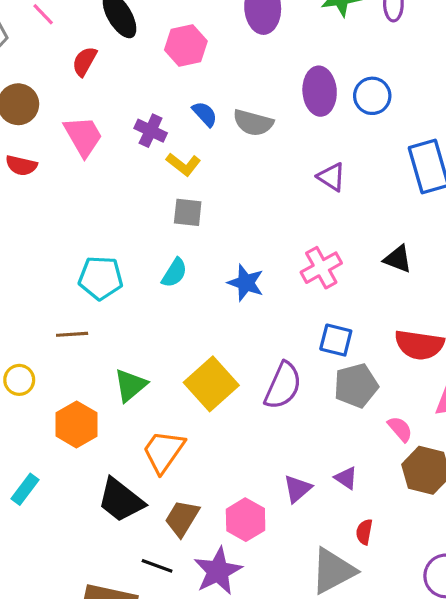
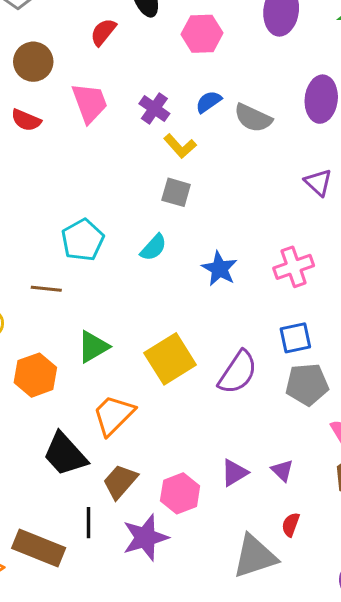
blue semicircle: (205, 114) -> (209, 102), turned -92
cyan pentagon: (101, 278) -> (83, 240), turned 30
blue square: (336, 340) -> (295, 338), turned -36
black line: (157, 566) -> (88, 523), turned 60

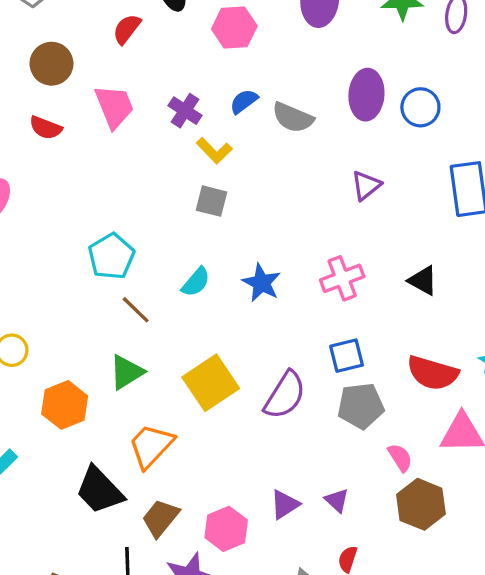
purple triangle: (318, 182) -> (366, 185), turned 40
cyan semicircle: (153, 247) -> (196, 282), moved
brown line: (46, 289) -> (136, 310), moved, turned 40

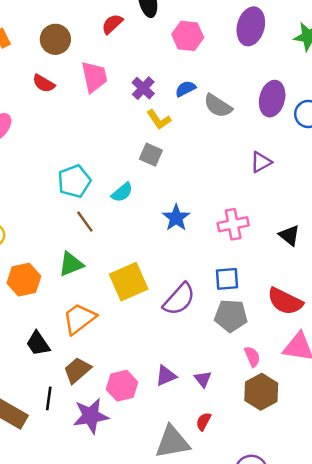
cyan semicircle: (196, 282) -> (122, 192), moved
black trapezoid: (99, 490) -> (38, 344), size x0.7

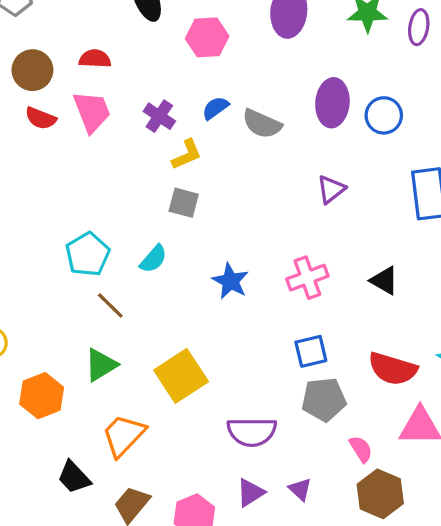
red semicircle: (112, 24) -> (95, 59), moved, turned 55
red semicircle: (44, 83) -> (41, 118), moved
yellow L-shape: (159, 120) -> (187, 155), turned -70
purple semicircle: (179, 299) -> (252, 432), moved, turned 57

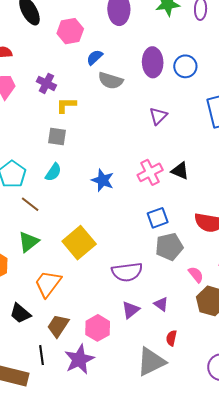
blue semicircle: (215, 108) -> (95, 57), moved
yellow L-shape: (187, 155) -> (66, 105), turned -150
gray square: (184, 203) -> (57, 137), moved
black triangle: (384, 281) -> (180, 171), moved

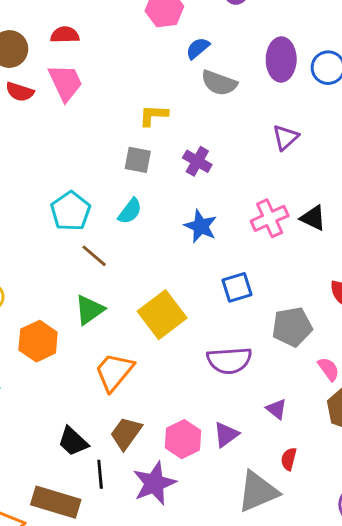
purple cross: (46, 83) -> (197, 161), moved
blue square: (158, 218) -> (237, 287), moved
purple triangle: (131, 310) -> (226, 435), moved
black trapezoid: (20, 313) -> (73, 441), moved

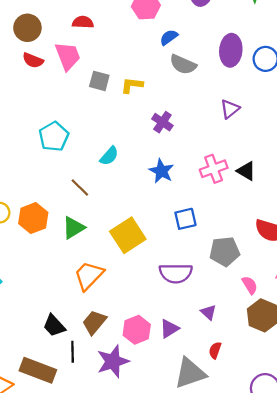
red semicircle: (65, 35) -> (83, 22), moved
gray square: (138, 160) -> (99, 81), moved
cyan pentagon: (71, 211) -> (54, 136), moved
orange hexagon: (38, 341) -> (33, 218), moved

